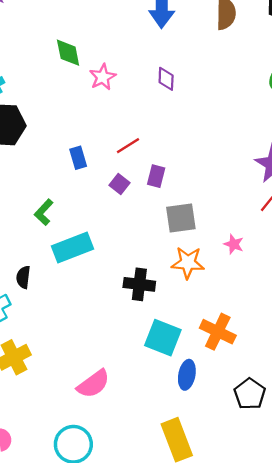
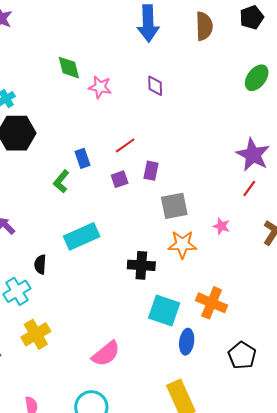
pink star: (103, 77) -> (100, 87), turned -30
purple square: (119, 184) -> (120, 179), turned 36
green L-shape: (44, 212) -> (61, 181), moved

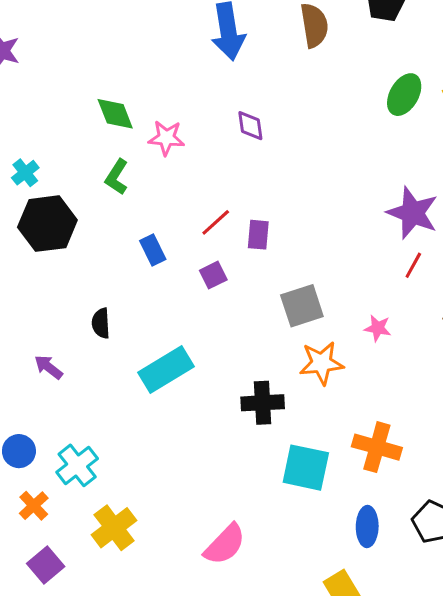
purple rectangle: (151, 171) -> (258, 235), moved
green L-shape: (61, 181) -> (117, 177), moved
black semicircle: (40, 264) -> (101, 323), moved
blue ellipse: (187, 342) -> (367, 527), moved

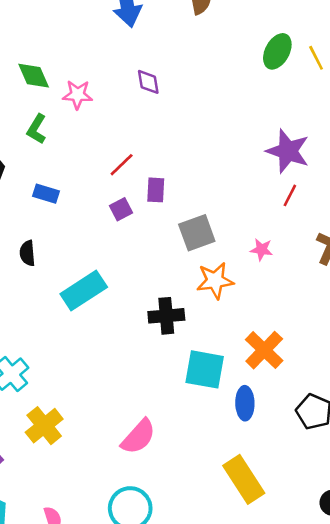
purple rectangle: (258, 235) -> (156, 190), moved
blue rectangle: (153, 250) -> (46, 194), moved, turned -45
orange cross: (377, 447) -> (264, 350), turned 30
blue ellipse: (367, 527) -> (245, 403), moved

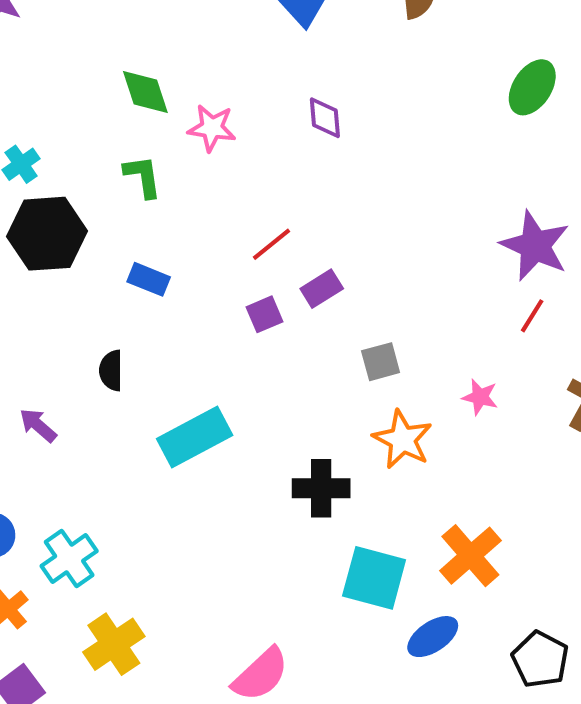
green L-shape: (37, 129) -> (143, 176), turned 136
purple rectangle: (156, 190) -> (322, 289), turned 50
gray square: (197, 233) -> (381, 362), size x0.7
orange star: (215, 281) -> (403, 439), turned 30
blue ellipse: (245, 403) -> (433, 637), turned 52

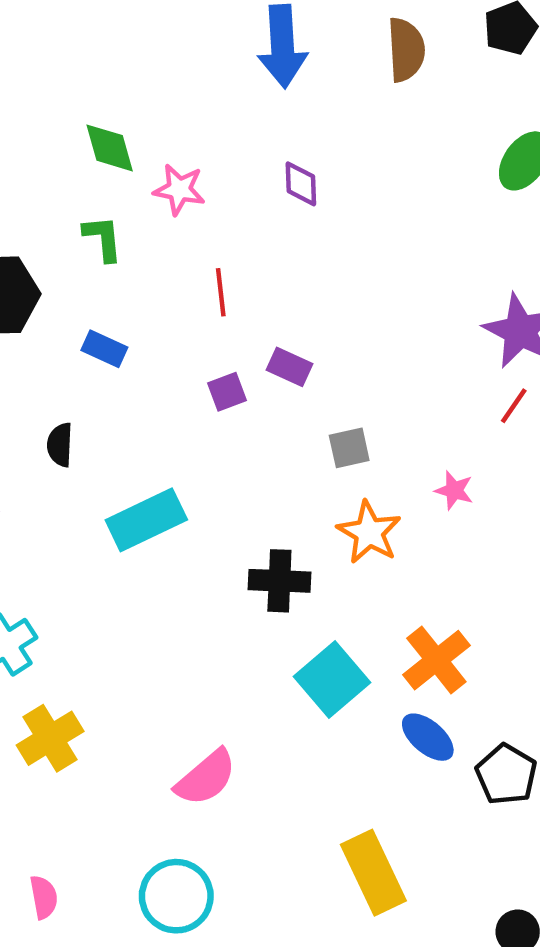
red line: (272, 244) -> (221, 292), moved, turned -60
purple rectangle: (322, 289) -> (289, 367), turned 54
cyan square: (374, 578) -> (332, 679), turned 32
blue ellipse: (433, 637) -> (428, 737), moved, turned 72

